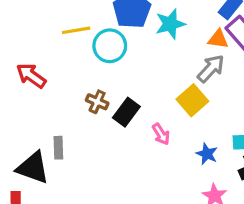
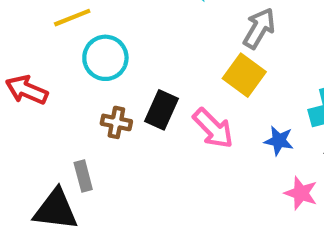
cyan circle: (110, 46) -> (105, 58), moved
brown cross: (97, 102) -> (116, 122), moved
pink arrow: (161, 134) -> (213, 128), size x1.5

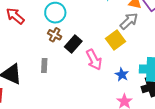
brown cross: (116, 122) -> (55, 35), moved
gray rectangle: (83, 176) -> (44, 66), moved

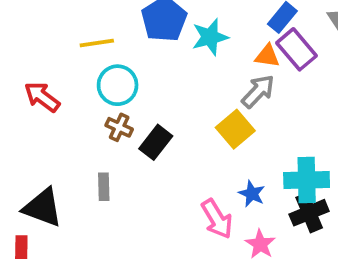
pink arrow: (94, 60) -> (217, 219), moved

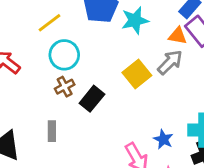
yellow line: (97, 43) -> (50, 23), turned -30
brown cross: (119, 127) -> (65, 87), turned 36
yellow square: (235, 129) -> (137, 74), moved

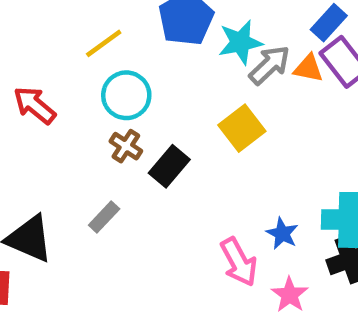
gray arrow: (170, 62) -> (269, 65), moved
brown cross: (65, 87) -> (126, 146), turned -30
gray rectangle: (52, 131) -> (104, 217), turned 42

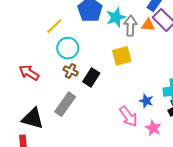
gray arrow: (269, 65) -> (130, 26), turned -36
red arrow: (35, 105) -> (29, 73), moved
yellow square: (242, 128) -> (122, 56), turned 30
gray rectangle: (104, 217) -> (65, 104), size x1.6

